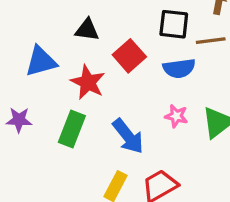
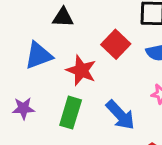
black triangle: (87, 30) -> (63, 17), moved

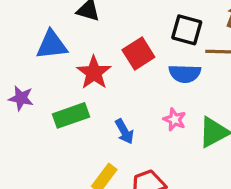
green rectangle: (71, 113) -> (71, 115), turned 40
blue arrow: (120, 115) -> (124, 131), size x0.7

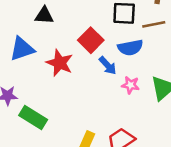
green rectangle: (71, 115) -> (33, 117), moved, turned 64
blue arrow: (124, 131) -> (108, 66), moved

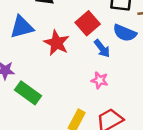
blue semicircle: (130, 48) -> (125, 33), turned 30
pink star: (130, 85) -> (100, 80), moved

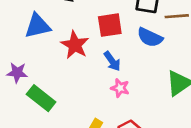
red square: (88, 23) -> (110, 25), turned 30
blue arrow: (102, 48) -> (112, 61), moved

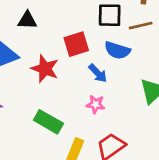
blue arrow: (112, 61) -> (98, 73), moved
green rectangle: (41, 98) -> (48, 122), moved

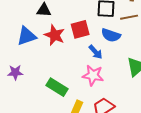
red star: (45, 69) -> (55, 35), moved
pink star: (96, 104) -> (93, 75), size x1.5

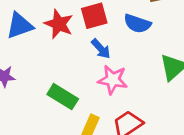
blue arrow: (96, 52) -> (101, 49), moved

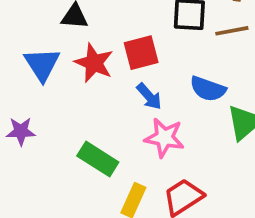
blue semicircle: (137, 24) -> (208, 89), moved
blue triangle: (20, 26) -> (42, 64), turned -44

